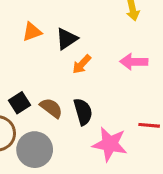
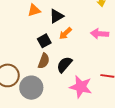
black square: (20, 103) -> (44, 41), moved
brown semicircle: (51, 108) -> (44, 61), turned 70
black semicircle: (83, 112) -> (64, 65), turned -126

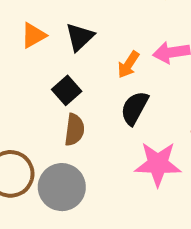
orange arrow: (65, 33) -> (128, 64), moved
black semicircle: (64, 65) -> (135, 108), moved

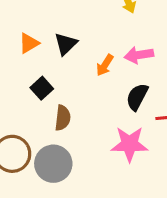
black square: (67, 90) -> (42, 88), moved
black semicircle: (135, 108) -> (137, 97), moved

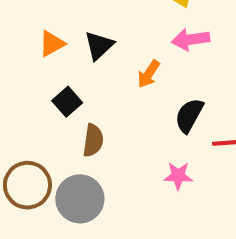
pink arrow: (139, 55) -> (191, 39), moved
pink star: (130, 144) -> (178, 176), size x0.6

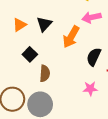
orange arrow: (149, 74) -> (71, 37), size x1.5

